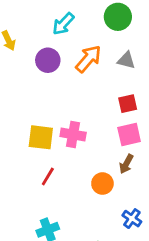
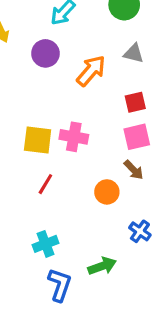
orange arrow: (88, 59) -> (91, 71), moved
brown arrow: (126, 164) -> (134, 170), turned -72

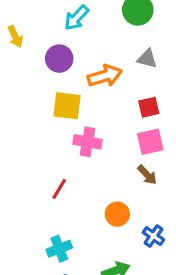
orange arrow: (91, 71) -> (105, 76), turned 32
yellow square: (38, 140) -> (67, 106), moved
orange circle: (107, 192) -> (117, 214), moved

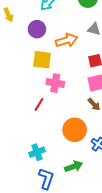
red line: (59, 189) -> (39, 104), moved
orange circle: (117, 214) -> (75, 130), size x1.5

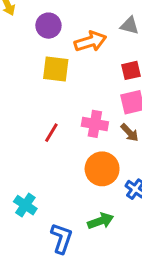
pink cross: (55, 83) -> (95, 124), moved
cyan cross: (37, 152) -> (25, 205), moved, turned -35

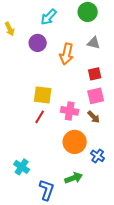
orange arrow: (90, 41) -> (67, 54), turned 120
yellow square: (56, 69) -> (43, 95), moved

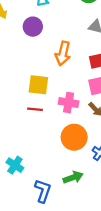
orange arrow: (67, 54) -> (63, 53), moved
red line: (40, 117) -> (35, 109), turned 64

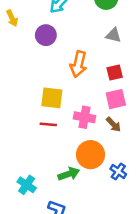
green arrow: (73, 177) -> (69, 174), moved

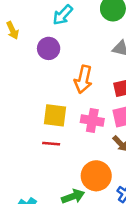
pink cross: (84, 117) -> (92, 120), moved

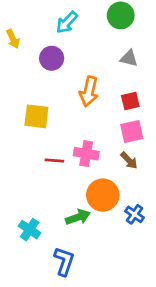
yellow square: (55, 115) -> (36, 116), moved
pink cross: (92, 120) -> (86, 154), moved

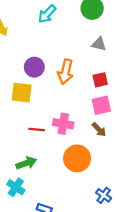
purple circle: (52, 58) -> (34, 67), moved
blue cross: (135, 214) -> (104, 195), moved
green arrow: (78, 217) -> (26, 163), moved

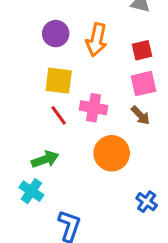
yellow square: (22, 93) -> (59, 81), moved
red line: (37, 130) -> (59, 115), turned 49

